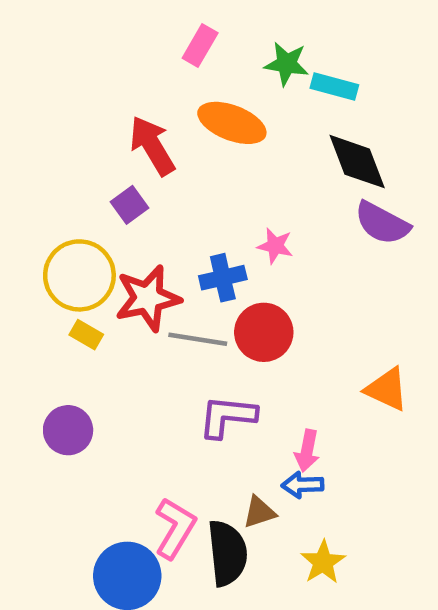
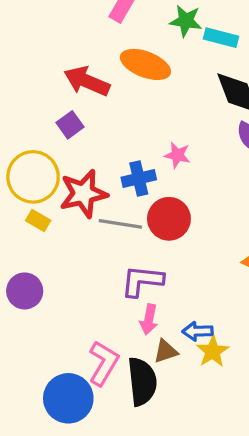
red arrow: (152, 146) -> (87, 81), turned -36
pink arrow: (307, 451) -> (149, 319), moved
yellow star: (323, 562) -> (213, 351), moved

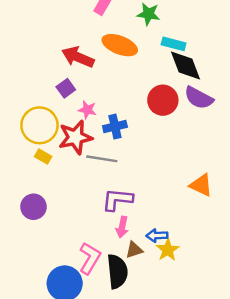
cyan rectangle: (221, 38) -> (174, 44), moved
pink star: (177, 155) -> (87, 110), moved
red circle: (169, 219) -> (163, 100), moved

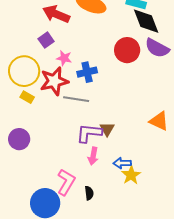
brown triangle: (134, 250) -> (107, 129), moved, turned -42
black semicircle: (117, 271) -> (89, 193), size x0.5

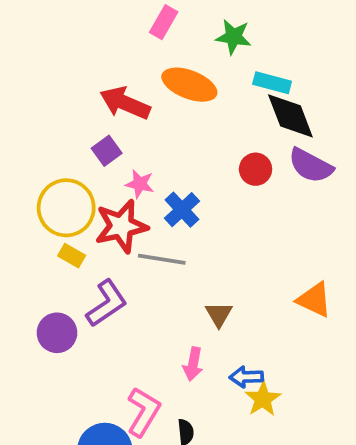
red circle: (127, 50) -> (256, 169), size x0.7
blue cross: (87, 72) -> (182, 210), turned -30
purple L-shape: (89, 133) -> (107, 303), moved, turned 140

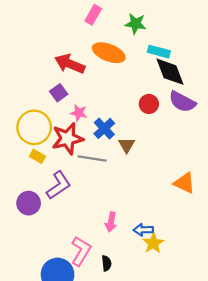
brown triangle: (219, 314) -> (127, 145), moved

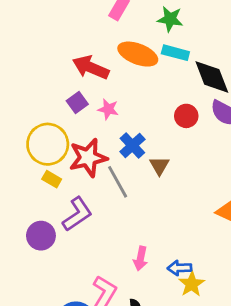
cyan rectangle: (159, 52) -> (175, 53), moved
pink star: (79, 113) -> (108, 109), moved
gray line: (92, 159) -> (118, 182), turned 52

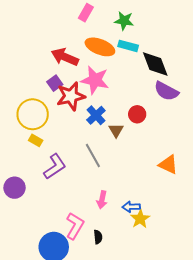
pink star: (108, 109) -> (95, 80), moved, size x1.8
red circle: (186, 116) -> (137, 114), moved
red star: (88, 158) -> (71, 96), moved
gray line: (118, 182) -> (93, 155), moved
purple circle: (41, 236) -> (15, 188), moved

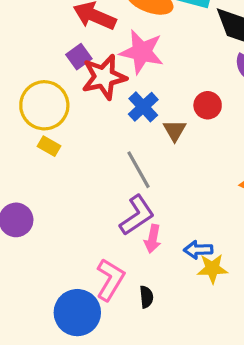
purple L-shape: (55, 167) -> (137, 215), moved
yellow star: (140, 219) -> (212, 269), turned 30

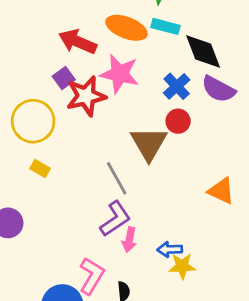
blue cross: (143, 107) -> (177, 86), moved
brown triangle: (175, 130) -> (149, 143), size x1.8
yellow rectangle: (49, 146) -> (40, 169), moved

